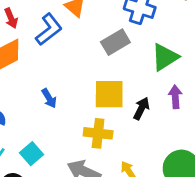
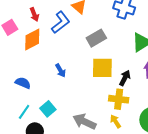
gray rectangle: (115, 42) -> (96, 38), moved
yellow cross: (98, 133) -> (119, 99), moved

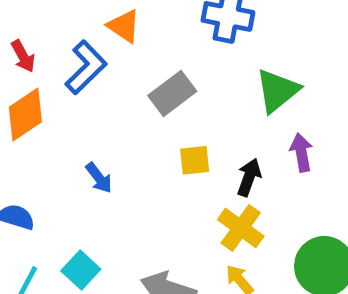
yellow square: (102, 68) -> (195, 160), size x0.6
yellow cross: (119, 99) -> (241, 228), turned 36

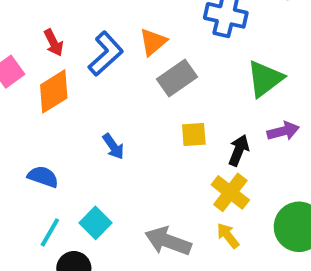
orange triangle: (124, 26) -> (153, 42), moved, turned 44
purple arrow: (301, 153) -> (283, 131), turned 84

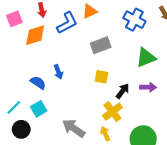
orange triangle: (153, 42) -> (90, 11), moved
blue semicircle: (43, 177) -> (38, 83), moved

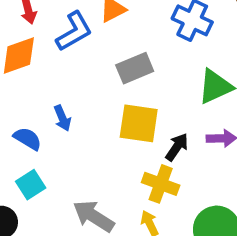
yellow square: (102, 77) -> (139, 123), size x1.6
yellow cross: (112, 112) -> (161, 184), turned -30

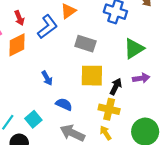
gray rectangle: (135, 68) -> (85, 44), turned 48
blue semicircle: (28, 139) -> (64, 104), moved

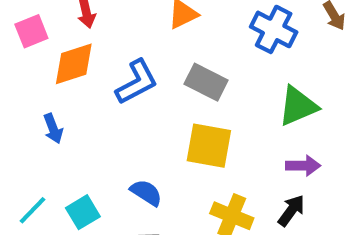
blue L-shape: (47, 27) -> (137, 82), moved
blue arrow: (47, 78) -> (53, 129), moved
black arrow: (116, 87) -> (291, 210), moved

